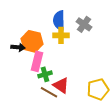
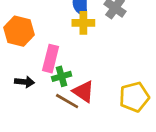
orange hexagon: (32, 41) -> (19, 31), moved
black arrow: (18, 47) -> (24, 82), moved

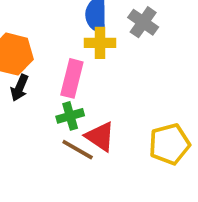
pink rectangle: (51, 59) -> (72, 78), moved
black arrow: (24, 82) -> (19, 88), moved, turned 108

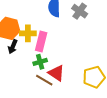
yellow cross: (100, 43) -> (28, 33), moved

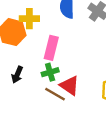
yellow cross: (28, 33) -> (29, 19), moved
black arrow: (13, 47) -> (17, 75), moved

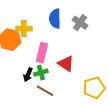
black arrow: (17, 75) -> (28, 75), moved
red triangle: (70, 86) -> (66, 64), moved

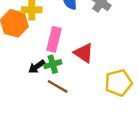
black arrow: (28, 75) -> (37, 67), turned 32

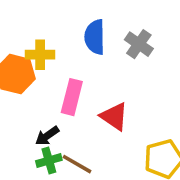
green cross: (53, 64) -> (49, 161), moved

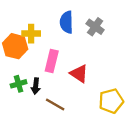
black arrow: (47, 136) -> (36, 86), turned -49
green cross: (49, 161) -> (19, 84), moved

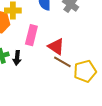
brown line: (55, 104) -> (62, 62), moved

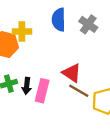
pink rectangle: (31, 35) -> (42, 91), moved

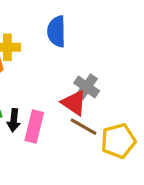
gray cross: (88, 24) -> (87, 87), moved

